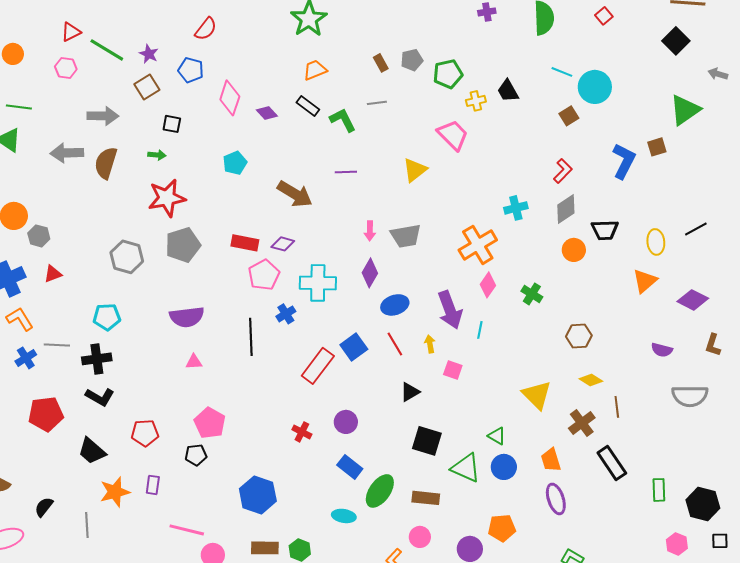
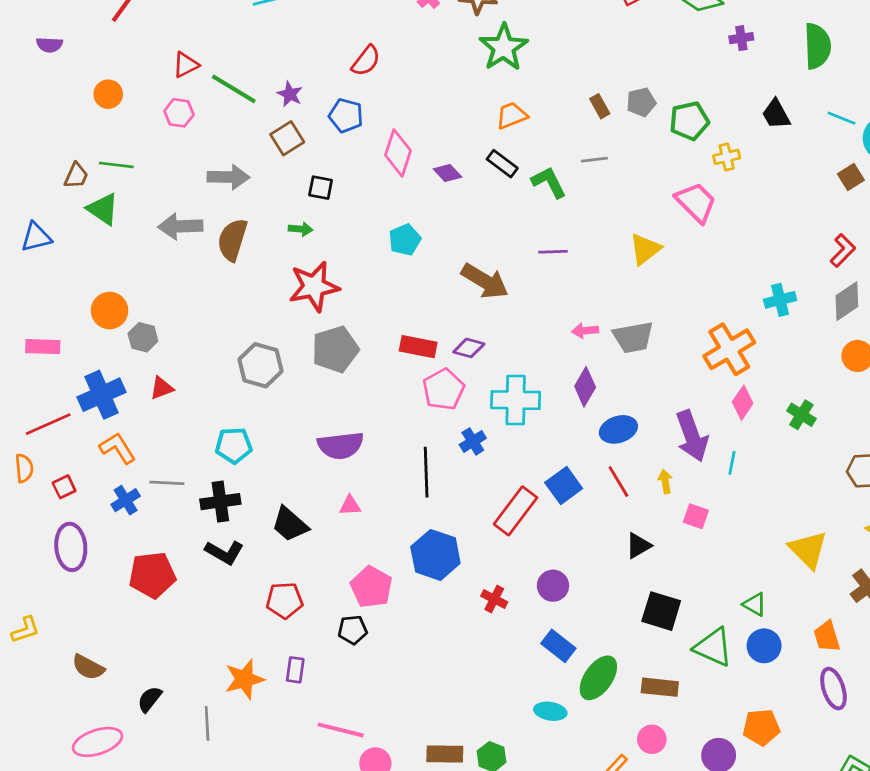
black trapezoid: (508, 91) -> (776, 114), moved
pink arrow: (370, 231) -> (585, 331), turned 84
black trapezoid: (92, 451) -> (290, 524), moved
blue hexagon: (258, 495) -> (435, 555), moved

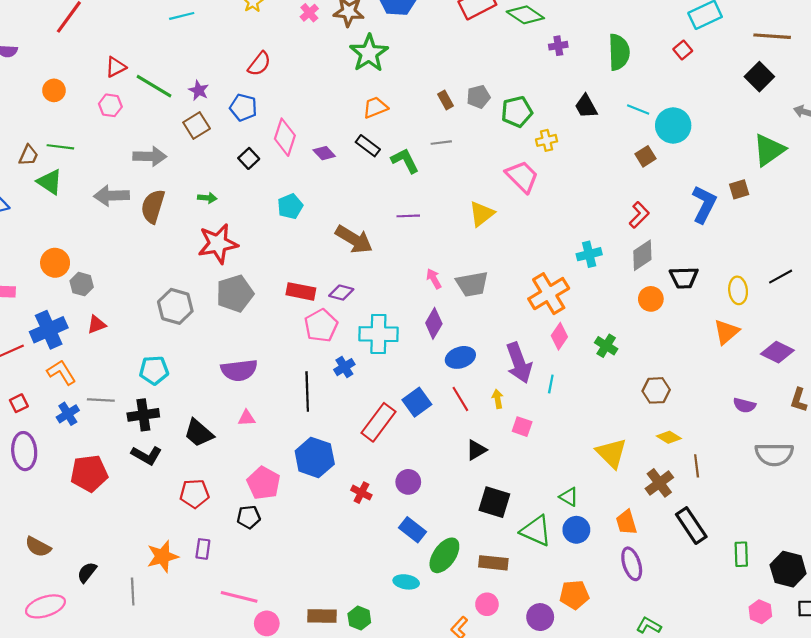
black square: (321, 188) -> (249, 158), moved, turned 36
pink arrow: (585, 331) -> (434, 279), turned 66

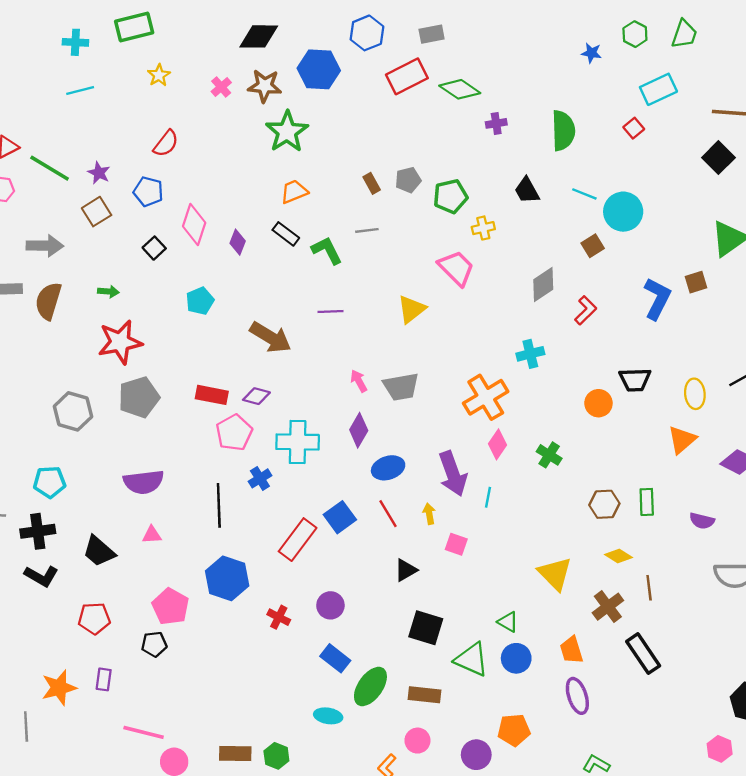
purple diamond: (324, 153) -> (238, 242), turned 65
gray diamond: (642, 255) -> (543, 284), moved
green rectangle: (741, 554) -> (647, 502), moved

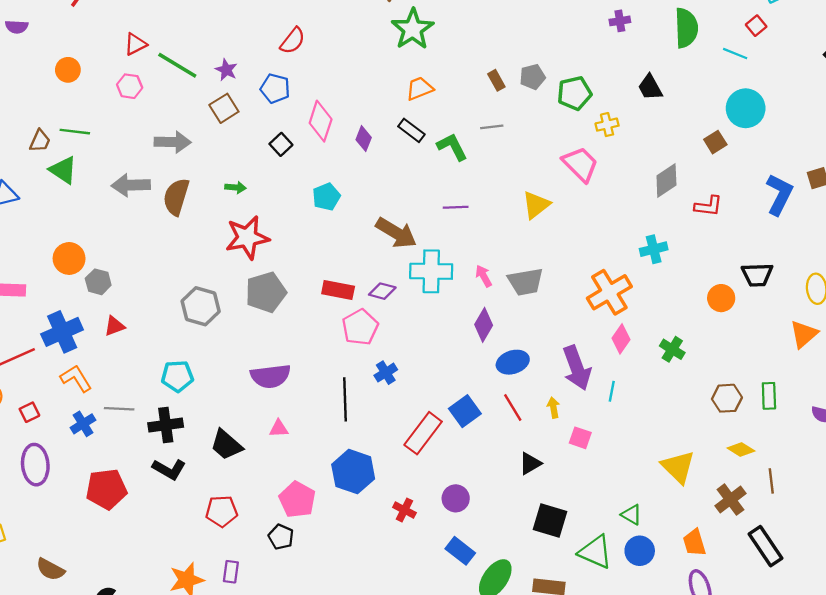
cyan line: (584, 194) -> (735, 54), moved
red L-shape: (586, 310) -> (708, 206), turned 52
cyan cross: (298, 442) -> (431, 271), moved
black pentagon: (154, 644) -> (281, 537), turned 30

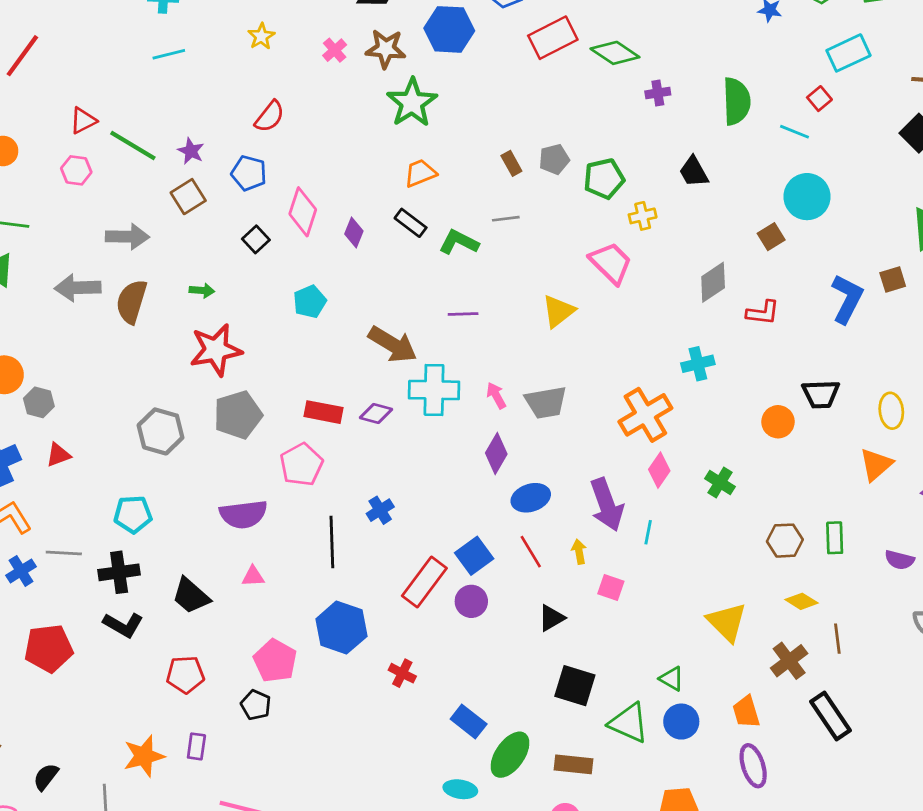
green L-shape: (452, 147) -> (459, 242), turned -36
pink pentagon: (360, 327) -> (301, 465), moved
purple circle: (456, 498) -> (471, 601), moved

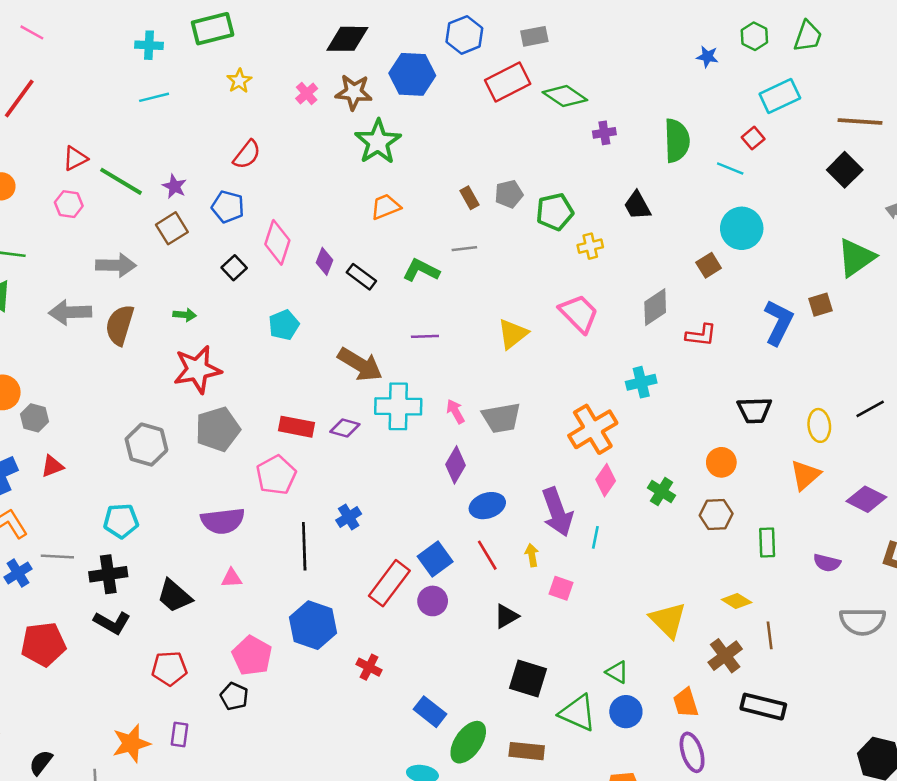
black rectangle: (411, 223) -> (361, 277), moved
pink trapezoid: (611, 263) -> (579, 314), moved
orange circle: (778, 422) -> (721, 462), moved
brown hexagon: (785, 541) -> (716, 514), moved
black rectangle: (830, 716) -> (763, 707), turned -42

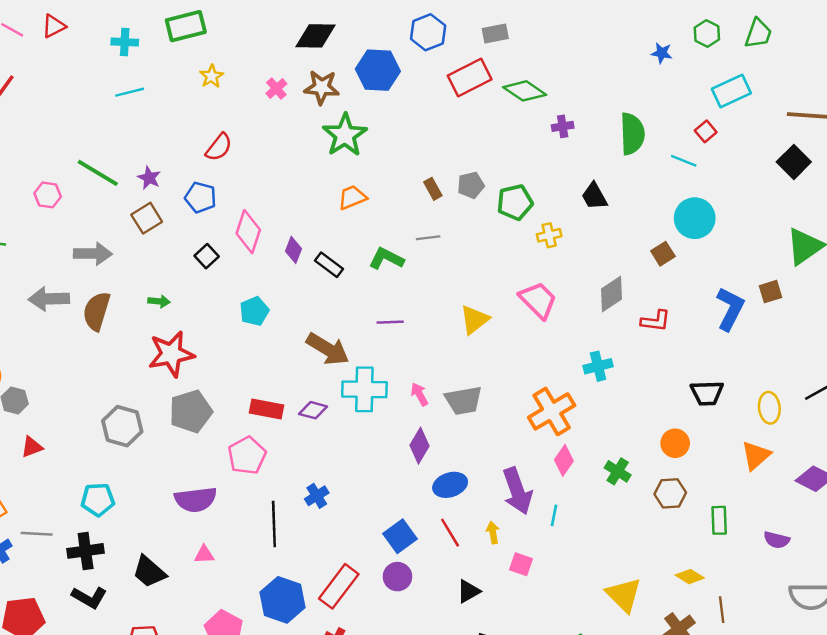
red triangle: (75, 158) -> (54, 26), moved
red rectangle: (389, 583) -> (339, 586), moved

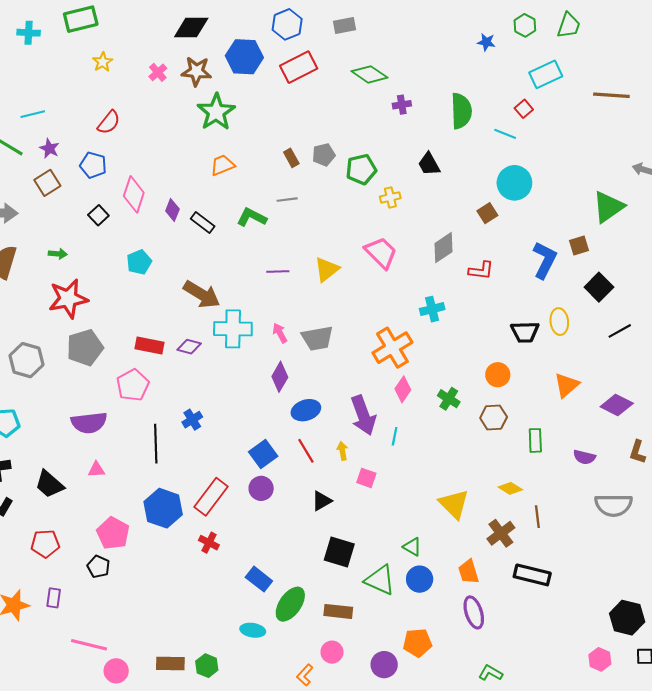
red rectangle: (470, 78) -> (299, 67), moved
cyan line: (130, 92) -> (33, 114), moved
black square: (794, 162) -> (599, 287), moved
purple line: (390, 322) -> (278, 271), moved
yellow ellipse: (769, 408) -> (559, 322), moved

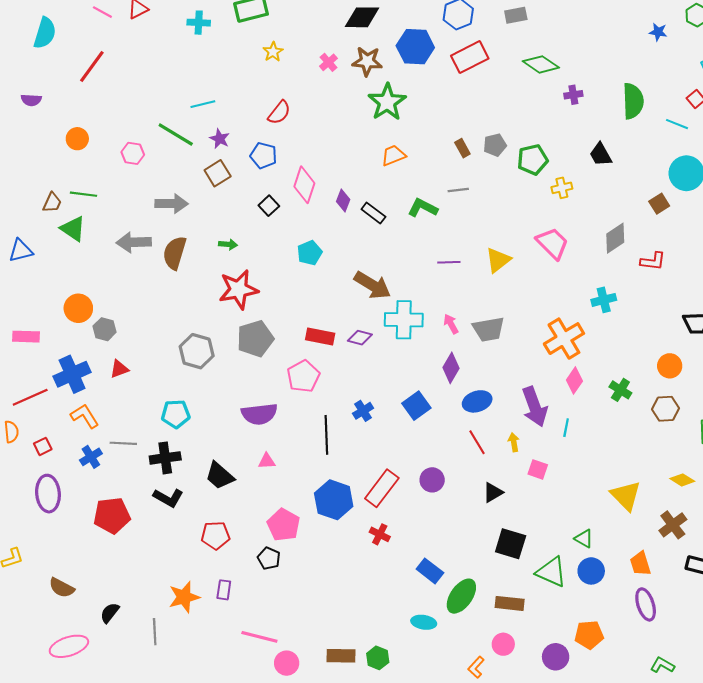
blue square: (263, 454) -> (416, 406), moved

